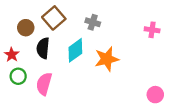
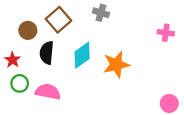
gray cross: (93, 22) -> (101, 13), moved
pink semicircle: (44, 84) -> (48, 92), turned 85

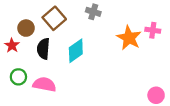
red star: (13, 60) -> (12, 45), moved
orange star: (116, 65) -> (129, 38), moved, turned -30

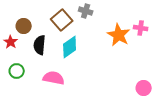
brown square: (54, 18) -> (62, 20), moved
pink semicircle: (44, 84) -> (54, 78), moved

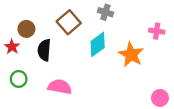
gray cross: (86, 11) -> (105, 12), moved
orange star: (119, 35) -> (131, 54), moved
cyan diamond: (70, 47) -> (98, 44), moved

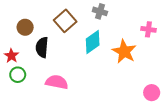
red star: (12, 47) -> (11, 56), moved

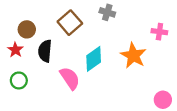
cyan diamond: (93, 42) -> (94, 59), moved
red star: (11, 56) -> (15, 50), moved
pink semicircle: (57, 82) -> (70, 78), moved, turned 45

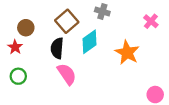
pink cross: (159, 32) -> (151, 21), moved, turned 32
black semicircle: (45, 51) -> (57, 48), moved
cyan diamond: (94, 59) -> (89, 42), moved

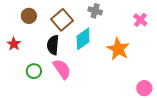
brown circle: (26, 28) -> (29, 16), moved
green circle: (18, 76) -> (34, 71), moved

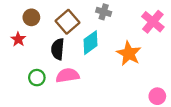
pink cross: (140, 20) -> (153, 22), size x1.5
red star: (14, 44) -> (18, 39), moved
pink semicircle: (62, 69) -> (68, 75), turned -65

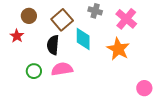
pink cross: (153, 22) -> (126, 19), moved
cyan diamond: (91, 43) -> (83, 39), turned -55

